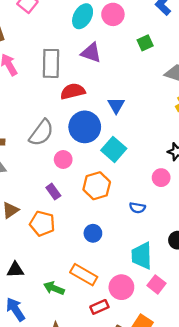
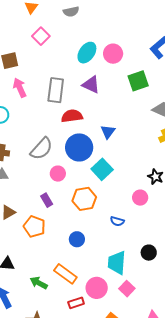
green square: (145, 43) -> (138, 81), size x1.5

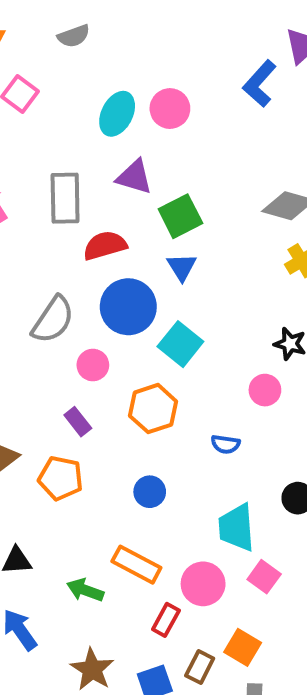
green square: (138, 81) -> (180, 216), moved
red rectangle: (76, 303) -> (166, 620), turned -35

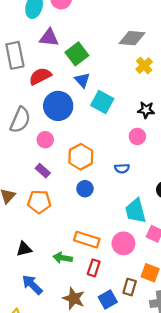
cyan square: (180, 344) -> (102, 102), moved
blue circle: (150, 492) -> (85, 189), moved
red rectangle: (166, 620) -> (94, 268), moved

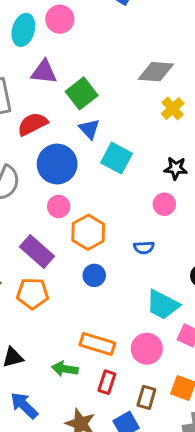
pink circle: (45, 140) -> (59, 206), moved
purple rectangle: (43, 171) -> (37, 251), size x1.6
cyan trapezoid: (136, 211) -> (163, 305), turned -48
brown rectangle: (130, 287) -> (146, 397), moved

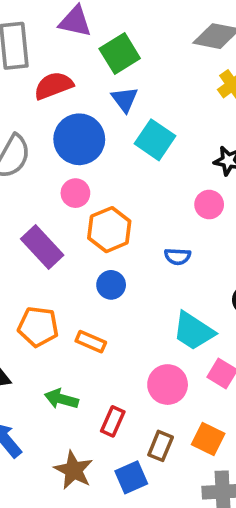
orange pentagon: (33, 294) -> (38, 327), moved
orange rectangle: (97, 344) -> (91, 342), moved, size x0.7

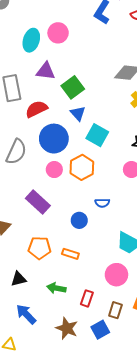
orange hexagon: (109, 230) -> (82, 167), moved
blue semicircle: (178, 256) -> (102, 203), moved

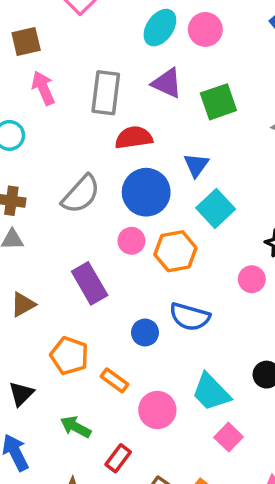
green square: (73, 87) -> (218, 102), moved
blue semicircle: (102, 203) -> (190, 317), size x1.6
pink circle: (116, 275) -> (157, 410), moved
black triangle: (19, 279) -> (21, 394), turned -49

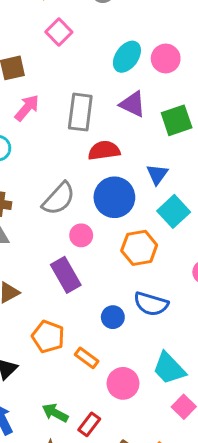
pink arrow: (43, 88) -> (27, 108), turned 64
pink circle: (131, 241) -> (81, 235), moved
green arrow: (76, 427) -> (55, 413), moved

